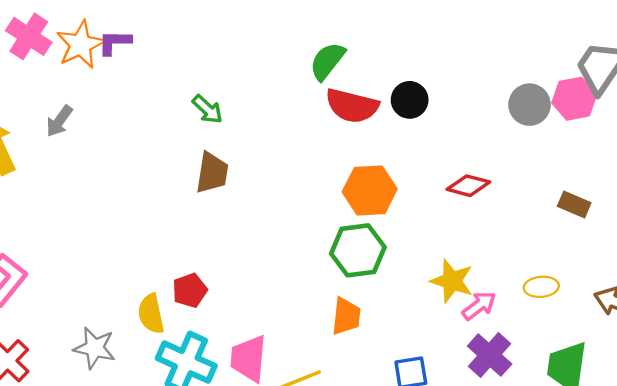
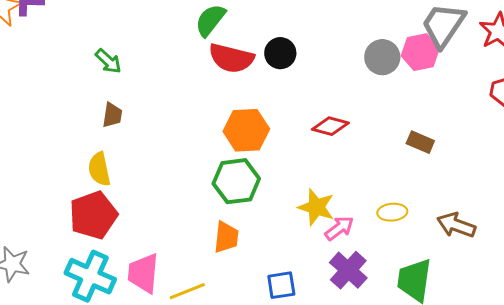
brown trapezoid: (212, 173) -> (112, 115), size x0.7
red pentagon: (190, 290) -> (93, 215), size x1.6
yellow semicircle: (151, 314) -> (99, 169), moved

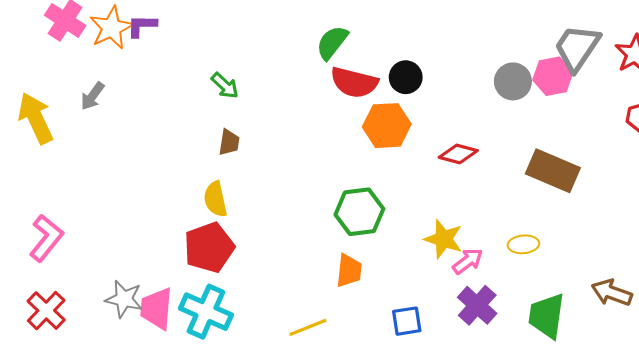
orange hexagon: (246, 130) -> (387, 126), moved
brown rectangle: (420, 142) -> (553, 171), size x1.8
brown arrow: (456, 225) -> (612, 293), moved
pink trapezoid: (143, 273) -> (157, 308), moved

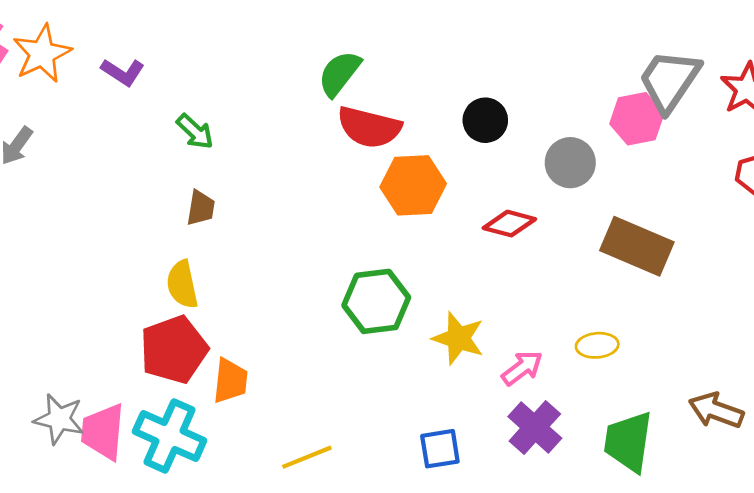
purple L-shape: (142, 26) -> (123, 72), moved, turned -148
black circle: (406, 77) -> (485, 120), moved
gray circle: (513, 81) -> (570, 163), moved
yellow star: (444, 239) -> (458, 338), moved
orange trapezoid: (349, 271) -> (230, 381), moved

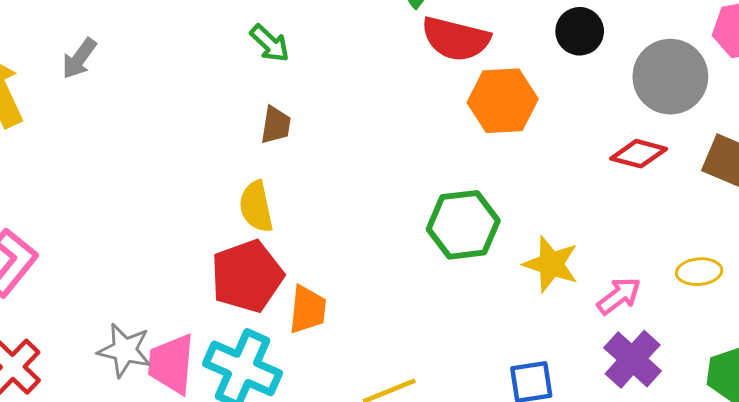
gray circle: (570, 163) -> (670, 77), size x1.4
red diamond: (509, 224) -> (639, 154), moved

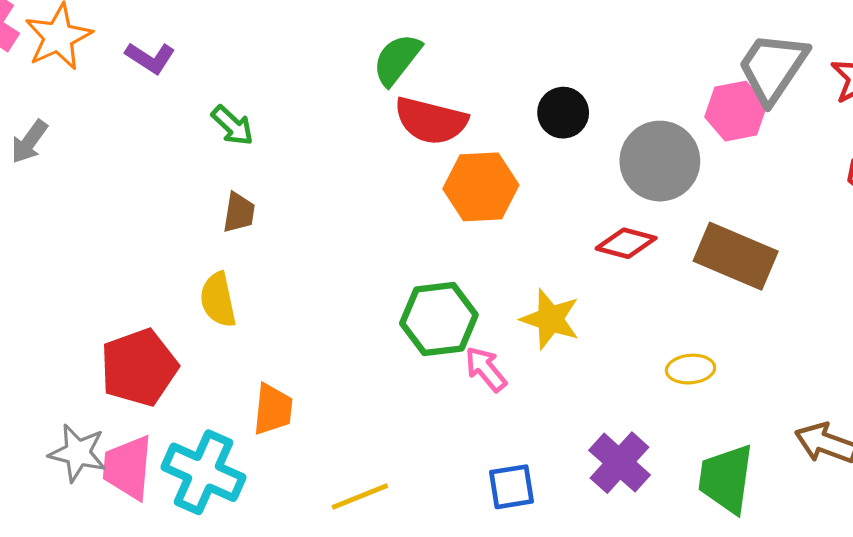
yellow star: (551, 264) -> (550, 319), moved
red pentagon: (247, 276) -> (139, 367), moved
pink arrow: (619, 296) -> (486, 369), moved, turned -93

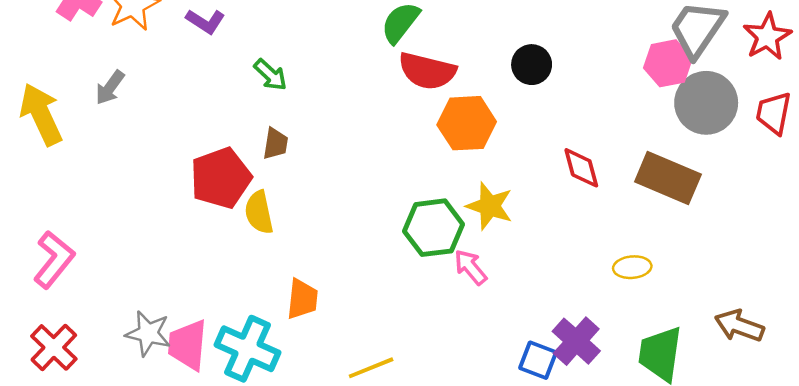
gray circle: (660, 161) -> (706, 103), moved
red diamond: (626, 243) -> (581, 168), turned 60
yellow star: (550, 319) -> (490, 206), moved
red pentagon: (139, 367) -> (221, 178), moved
blue square: (512, 487) -> (538, 360), moved, turned 30

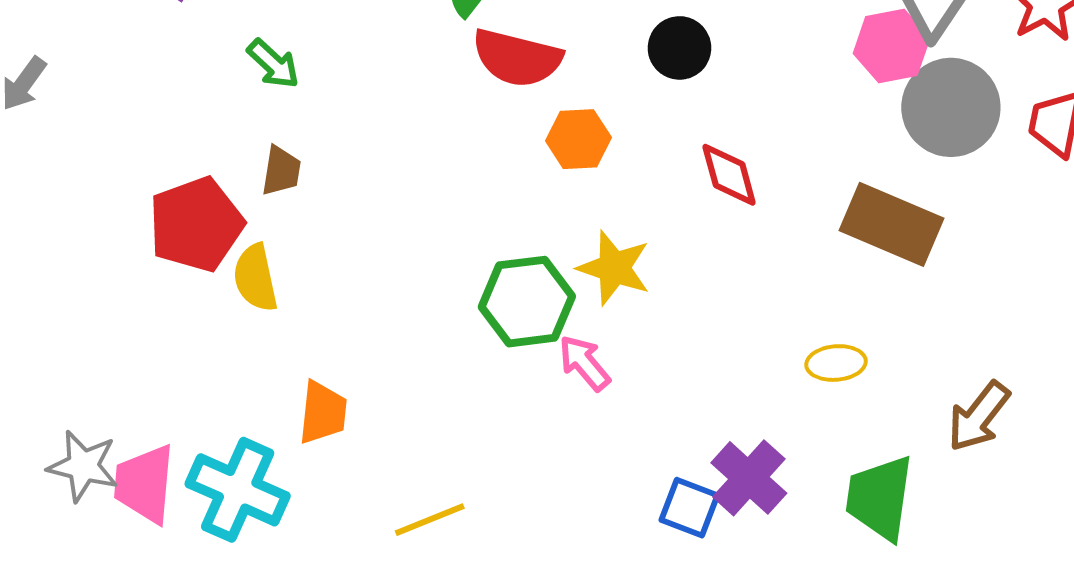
orange hexagon: (467, 123) -> (578, 139), size x0.7
red diamond: (581, 168) -> (729, 175), moved
brown arrow: (739, 326) -> (979, 417), moved, turned -72

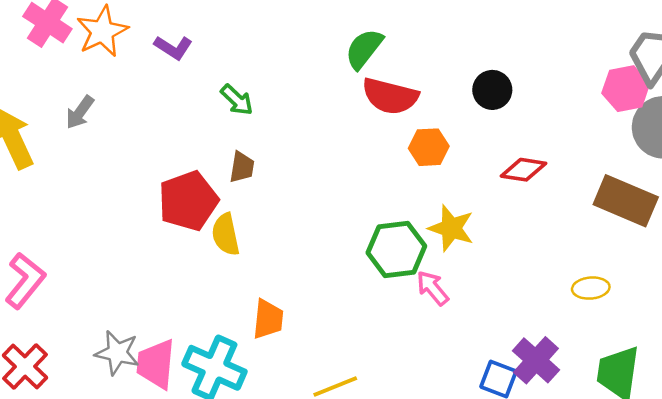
red diamond: (729, 175) -> (523, 170), turned -66

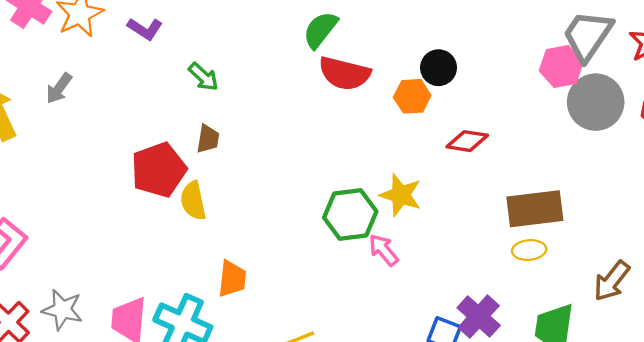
orange hexagon: (429, 147) -> (412, 96), moved
brown rectangle: (626, 201) -> (535, 209), moved, turned -30
gray star: (117, 353) -> (62, 310), moved

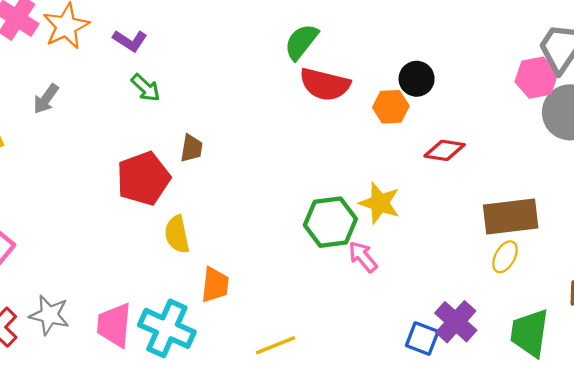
green arrow: (203, 77) -> (146, 88), moved
yellow semicircle: (193, 201) -> (177, 234), moved
yellow ellipse: (529, 250) -> (505, 257), turned -56

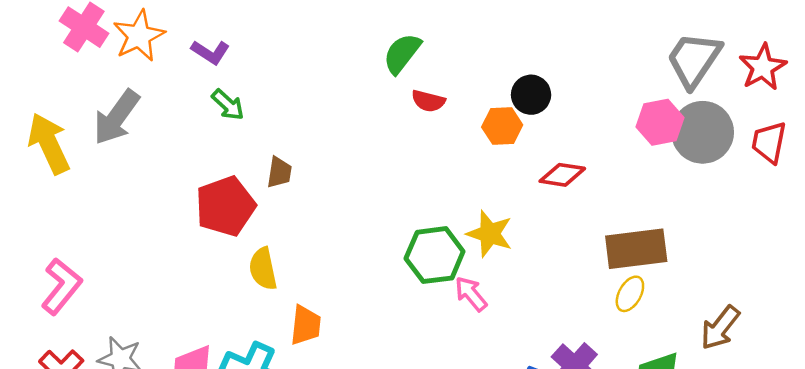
pink hexagon: (536, 78) -> (660, 122), moved
red semicircle: (325, 84) -> (428, 101), size x0.6
gray arrow: (46, 99) -> (116, 117), size x1.6

